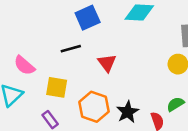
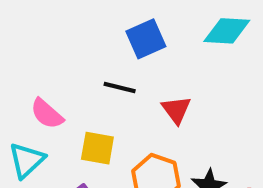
black line: (71, 49) -> (120, 87), turned 30

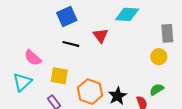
blue square: (146, 39) -> (67, 16), moved
red triangle: (176, 110) -> (101, 35), moved

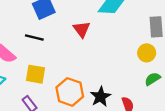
black line: (71, 44) -> (34, 38), moved
green semicircle: (157, 89) -> (153, 79), moved

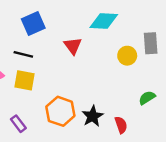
yellow circle: (147, 53) -> (127, 56), moved
yellow square: (35, 74) -> (25, 80), moved

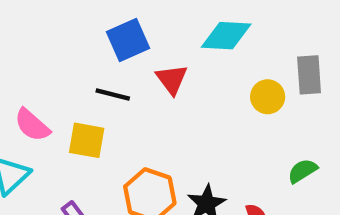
blue square: (33, 23) -> (128, 40), moved
black line: (23, 54) -> (113, 95), moved

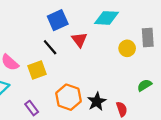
black line: (113, 95) -> (50, 47), turned 35
yellow square: (87, 140) -> (37, 70), turned -30

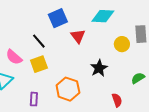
black line: (50, 47) -> (39, 41), moved
black star: (97, 102) -> (99, 68), moved
purple rectangle: (32, 108) -> (34, 99), turned 40

